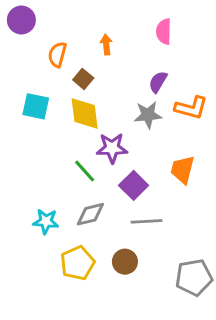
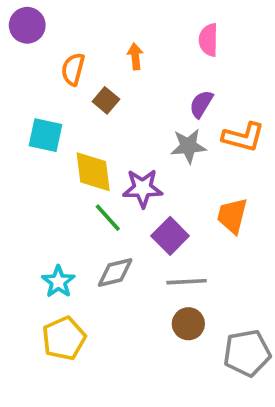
yellow diamond: (85, 113) -> (93, 172), moved
cyan star: (46, 221) -> (58, 282), turned 30
brown circle: (125, 262) -> (188, 324), moved
yellow pentagon: (77, 263) -> (64, 338), moved

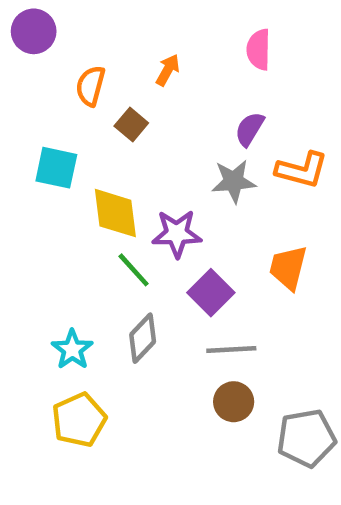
orange arrow: (135, 56) -> (168, 70), turned 35
gray diamond: (115, 272) -> (143, 338), turned -33

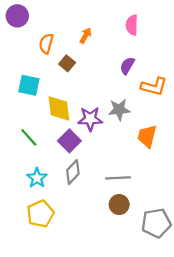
gray star: (234, 181) -> (119, 110), moved
green line: (134, 270) -> (29, 137), moved
purple square: (211, 293) -> (69, 141), moved

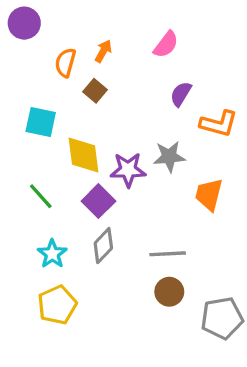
pink semicircle: (132, 25) -> (166, 44), moved, turned -144
orange arrow: (86, 36) -> (103, 51), moved

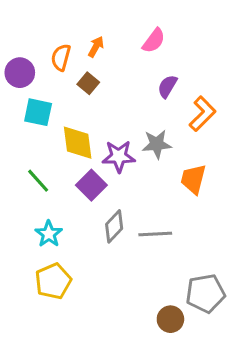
purple circle: (24, 23) -> (20, 73), moved
orange L-shape: (219, 124) -> (202, 114), turned -60
gray diamond: (103, 246) -> (114, 226), moved
brown circle: (169, 292) -> (170, 319), moved

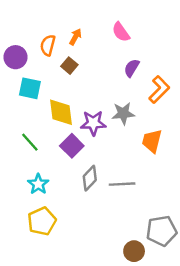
pink semicircle: (154, 41) -> (121, 32), turned 108

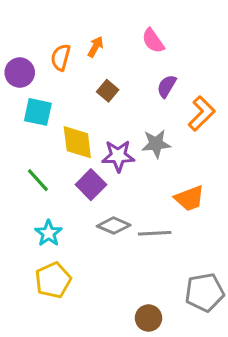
brown square: (69, 66) -> (108, 91), moved
orange trapezoid: (152, 141) -> (189, 198), moved, turned -125
gray diamond: (90, 178) -> (114, 226), turned 70
brown circle: (134, 251) -> (149, 318), moved

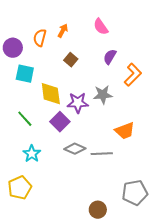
yellow pentagon: (53, 280) -> (20, 188), moved

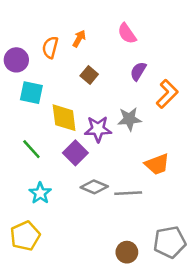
brown circle: (98, 210) -> (127, 252), moved

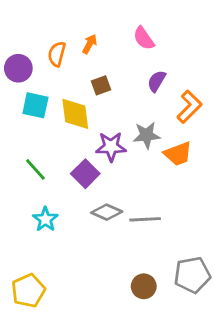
brown square: (89, 75) -> (101, 85), turned 30
yellow diamond: (64, 118) -> (75, 114), moved
orange trapezoid: (157, 164) -> (178, 154), moved
yellow pentagon: (25, 236) -> (28, 291), moved

